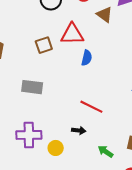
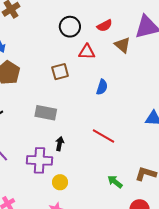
red triangle: (72, 34) -> (87, 52), moved, size x0.7
black arrow: (79, 130) -> (60, 144), moved, turned -88
yellow circle: (56, 148) -> (60, 182), moved

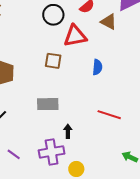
red triangle: (87, 52) -> (75, 36), size x1.4
brown square: (60, 72) -> (53, 61), turned 36

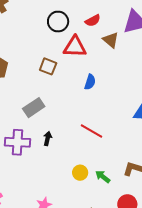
gray rectangle: (48, 104) -> (34, 108), turned -45
purple cross: (52, 152) -> (17, 142), moved
yellow circle: (76, 169) -> (80, 173), moved

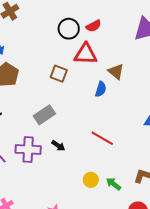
red semicircle: (93, 21) -> (94, 26), moved
brown triangle: (111, 40) -> (116, 72), moved
black arrow: (48, 138) -> (58, 146), turned 112

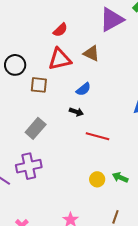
black circle: (69, 29) -> (15, 65), moved
brown triangle: (116, 72) -> (91, 53), moved
blue semicircle: (101, 89) -> (83, 89), turned 49
black arrow: (58, 146) -> (76, 112), moved

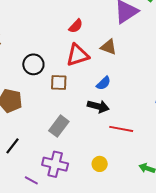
black arrow: (76, 112) -> (98, 106), size x1.5
purple cross: (29, 166) -> (55, 164), turned 30
yellow circle: (97, 179) -> (100, 164), moved

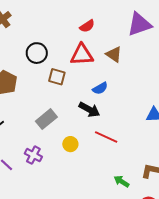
purple cross: (55, 164) -> (33, 155), size x0.7
yellow circle: (100, 164) -> (70, 144), moved

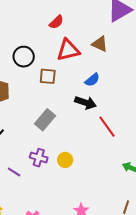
red semicircle: (87, 26) -> (56, 22), moved
red line: (106, 137) -> (107, 127), turned 40
yellow circle: (70, 144) -> (65, 160), moved

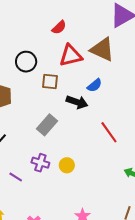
brown triangle: (100, 44) -> (102, 50), size x1.5
black arrow: (86, 103) -> (77, 102), moved

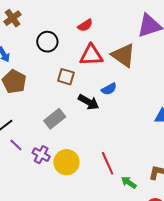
black circle: (26, 62) -> (47, 42), moved
red line: (109, 132) -> (108, 163), moved
yellow circle: (67, 165) -> (66, 162), size x1.6
purple line: (16, 177) -> (16, 145), moved

